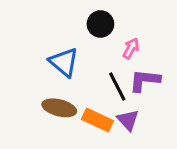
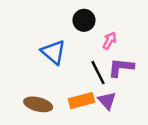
brown ellipse: (59, 108) -> (38, 104), moved
orange rectangle: (97, 120) -> (81, 101), turned -40

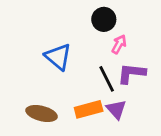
black circle: (84, 20) -> (104, 19), moved

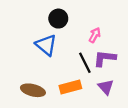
black circle: (104, 19) -> (58, 19), moved
purple triangle: (116, 109) -> (106, 87), moved

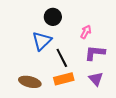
blue triangle: (46, 45) -> (42, 41), turned 35
black line: (85, 63) -> (62, 58), moved

